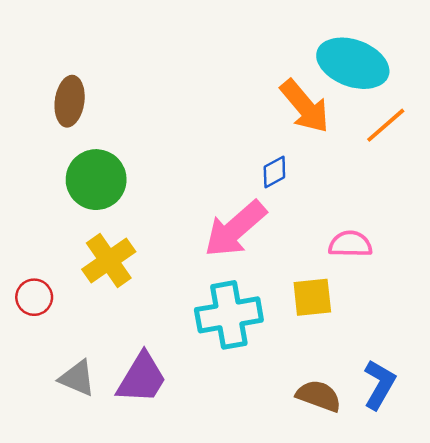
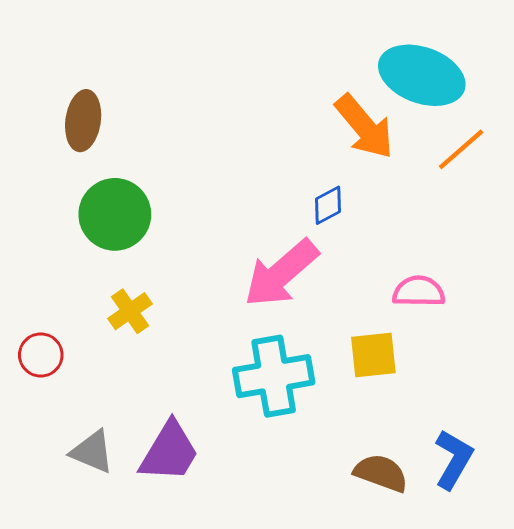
yellow cross: (109, 261) -> (130, 311), size x0.7

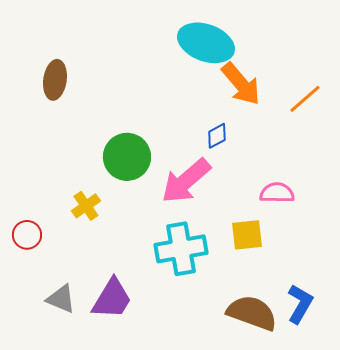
cyan ellipse: (422, 75) -> (206, 43), moved
green circle: (115, 214) -> (127, 157), moved
brown semicircle: (381, 473) -> (252, 313), size x1.4

